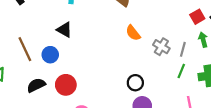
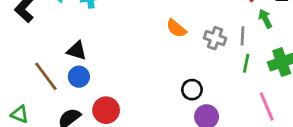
black triangle: (64, 30) -> (77, 51), moved

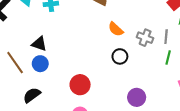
black circle: (192, 90) -> (120, 56), moved
red circle: (106, 110) -> (80, 85), moved

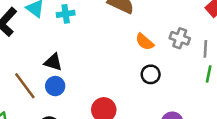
gray cross: (145, 38) -> (180, 38), moved

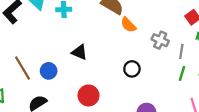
orange semicircle: (145, 42) -> (128, 25), moved
black triangle: (53, 62) -> (79, 52), moved

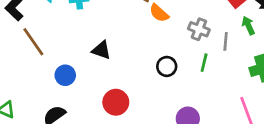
brown line: (23, 68) -> (33, 42), moved
green line: (182, 73) -> (204, 63), moved

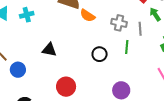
blue circle: (65, 75) -> (18, 70), moved

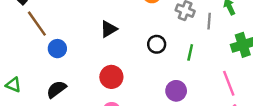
green line: (127, 47) -> (190, 52), moved
black triangle: (49, 50) -> (109, 29), moved, turned -49

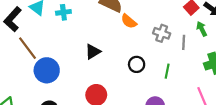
blue circle: (57, 49) -> (47, 70), size x1.5

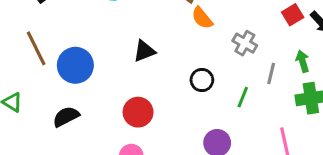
green arrow: (202, 29) -> (303, 61), moved
gray line: (184, 42) -> (271, 74), moved
brown line: (28, 48) -> (36, 48), moved

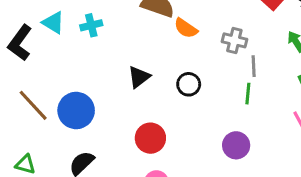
gray line: (271, 74) -> (254, 66), moved
black circle: (202, 80) -> (189, 84), moved

